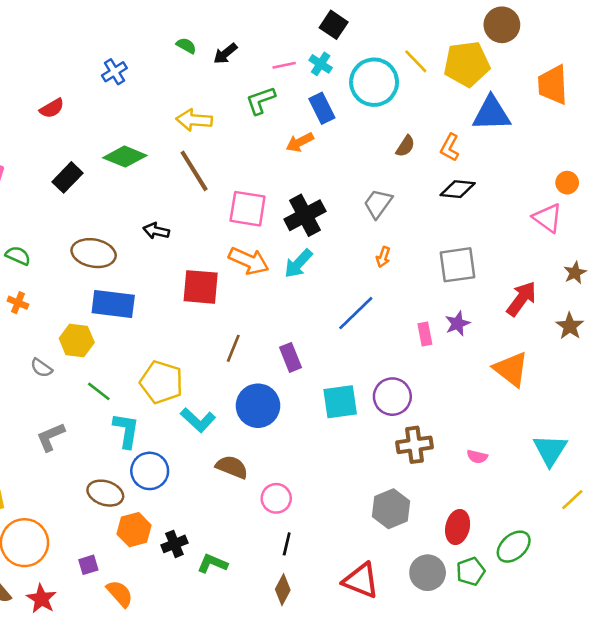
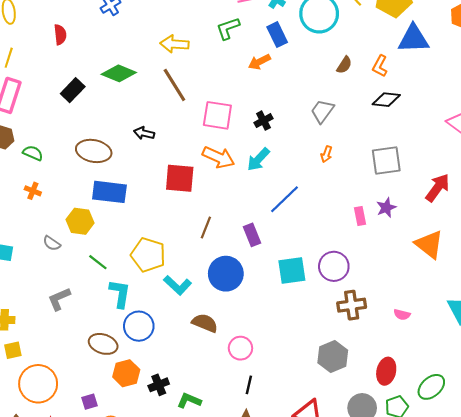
red semicircle: (52, 108) -> (60, 35), turned -66
black cross: (305, 215) -> (264, 121), size x0.6
blue line: (356, 313) -> (285, 199), moved

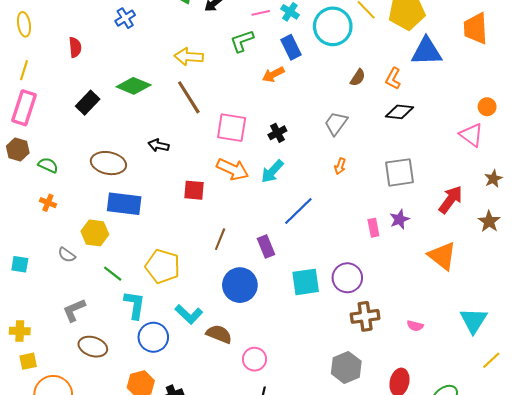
red square: (180, 178) -> (194, 190), size x0.7
cyan L-shape: (178, 285) -> (189, 314), moved
brown ellipse: (103, 344) -> (93, 347), moved

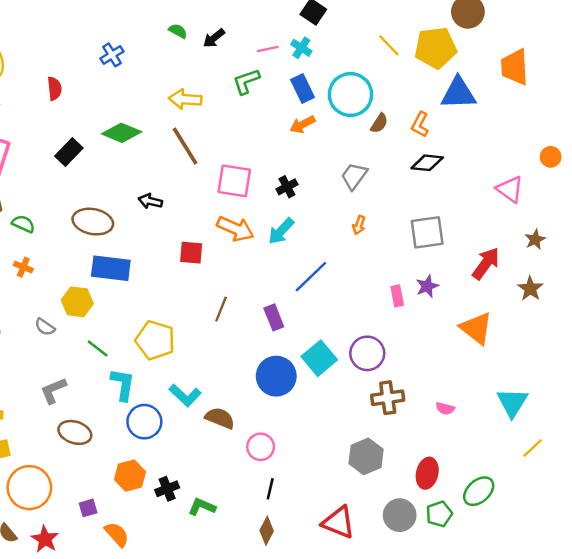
cyan circle: (333, 26) -> (350, 95), moved
orange arrow: (273, 74) -> (303, 124), moved
orange circle: (487, 107) -> (551, 157), moved
cyan square: (306, 282) -> (319, 358), turned -32
blue circle: (240, 285) -> (276, 376), moved

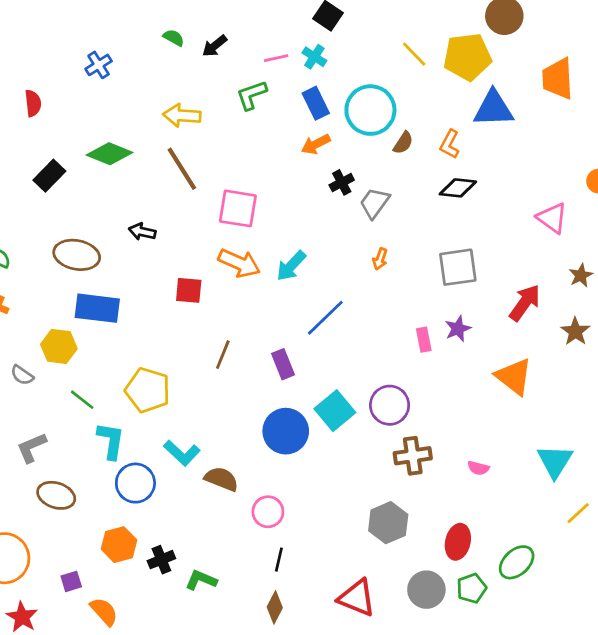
black cross: (287, 187) -> (342, 182), moved

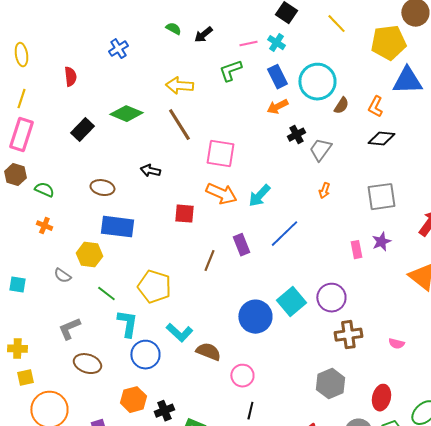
yellow line: (414, 54) -> (336, 24), moved
brown ellipse: (77, 255) -> (102, 188), size x0.7
purple rectangle: (283, 364) -> (241, 245), moved

